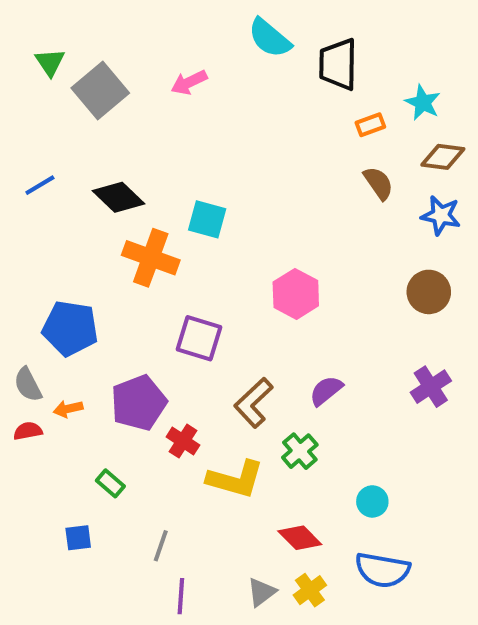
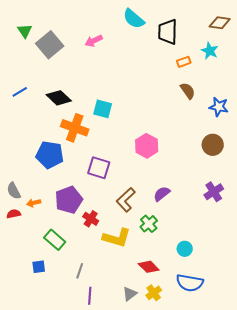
brown diamond: (443, 157) -> (220, 23), moved
blue pentagon: (70, 328) -> (50, 155), moved
green rectangle: (110, 483) -> (55, 240), size x1.5

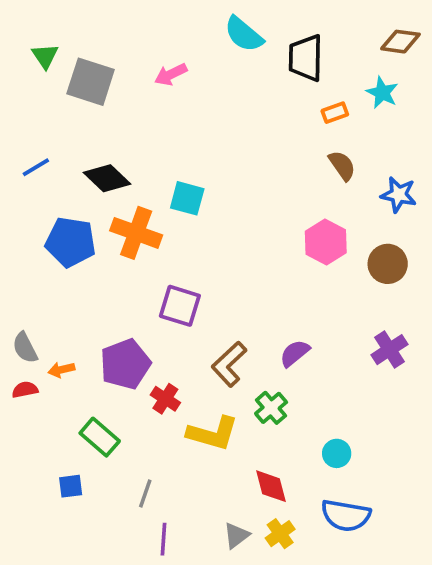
gray square: (50, 45) -> (91, 82), turned -32
pink hexagon: (147, 146) -> (326, 242), moved
blue pentagon: (50, 155) -> (71, 242), moved
red diamond: (149, 267) -> (271, 486), turned 30

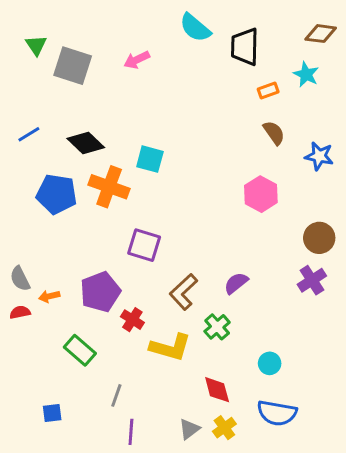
brown circle: (388, 264) -> (319, 238), moved
blue square: (71, 486) -> (52, 413), moved

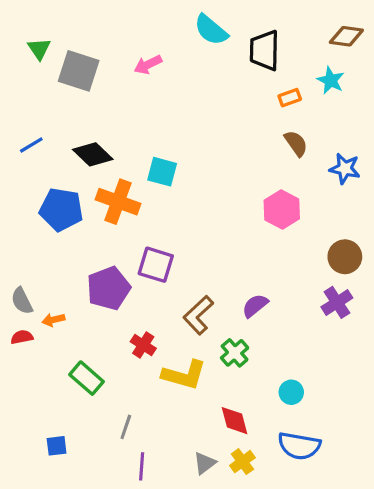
purple pentagon: (100, 292) -> (109, 288), moved

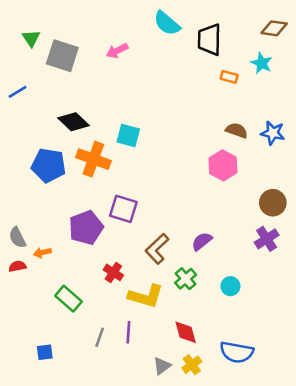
orange rectangle: (290, 98) -> (229, 77), turned 35
brown semicircle: (296, 143) -> (237, 130), moved, turned -35
blue line: (31, 145) -> (17, 92), moved
cyan circle: (291, 392) -> (230, 286), moved
purple line: (142, 466) -> (128, 332), moved

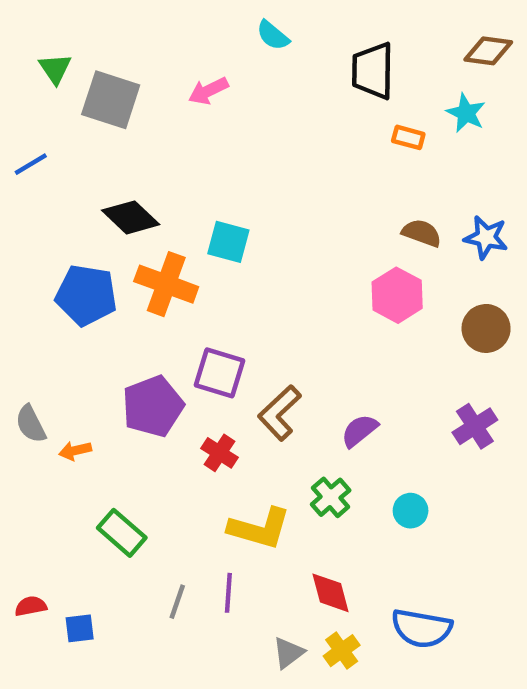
cyan semicircle: (167, 23) -> (273, 35), moved, size x0.7
brown circle: (273, 203) -> (486, 328), moved
brown L-shape: (157, 249) -> (279, 413), moved
red semicircle: (17, 266) -> (31, 606), moved
red cross: (113, 272) -> (220, 453), moved

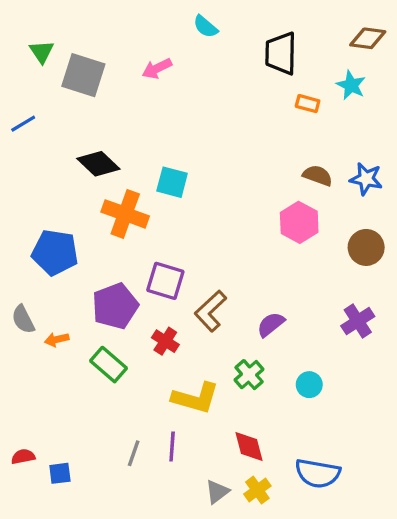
blue pentagon: (86, 295) -> (55, 252), moved
green rectangle: (122, 533) -> (108, 365), moved

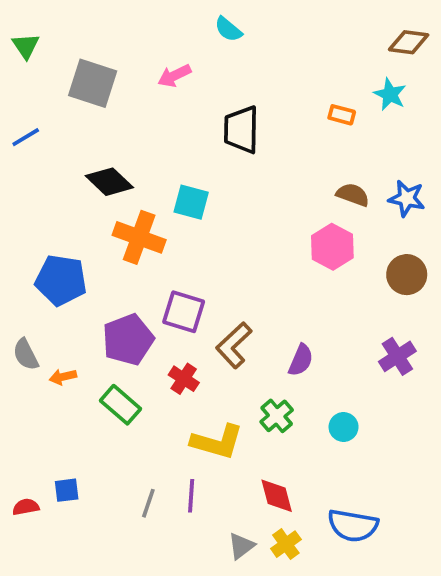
green triangle: (42, 52) -> (26, 46), moved
black trapezoid: (281, 53) -> (241, 130), moved
purple semicircle: (271, 324) -> (301, 360), turned 152
blue square: (60, 473) -> (67, 490), moved

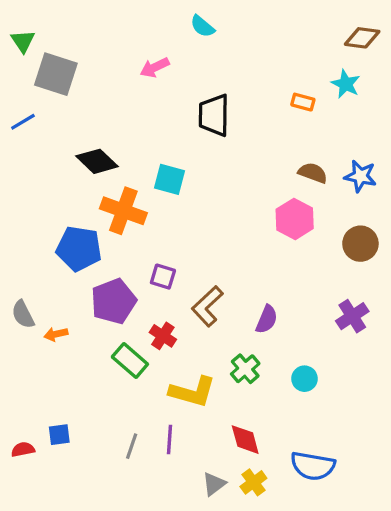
gray square: (93, 83) -> (56, 74), moved
blue pentagon: (61, 280) -> (79, 249), moved
purple square: (184, 312) -> (163, 277), size x0.7
green rectangle: (120, 405) -> (130, 361), moved

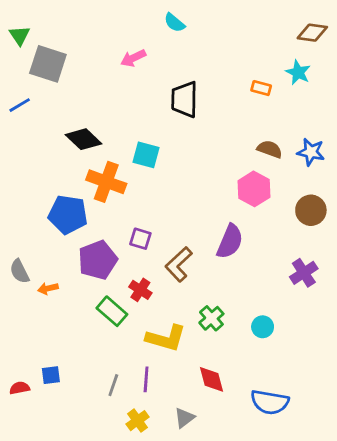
purple semicircle: (267, 319) -> (230, 242), moved, size x1.4
yellow cross: (253, 482) -> (138, 421), moved

